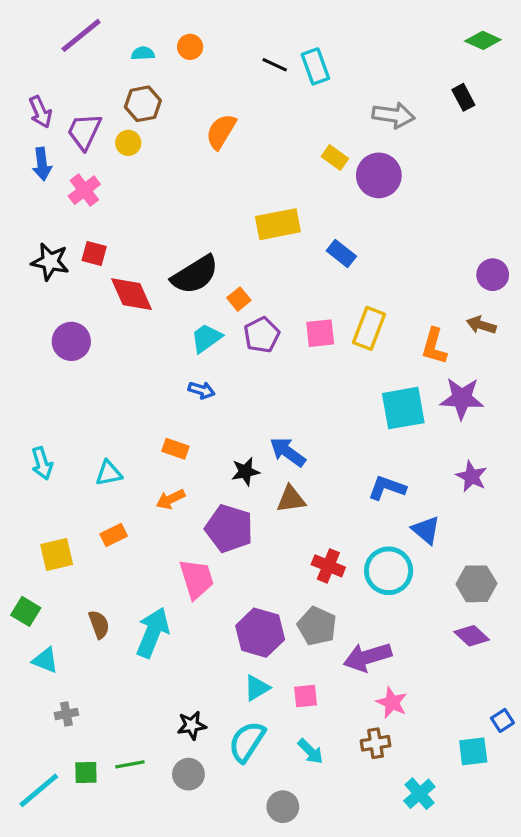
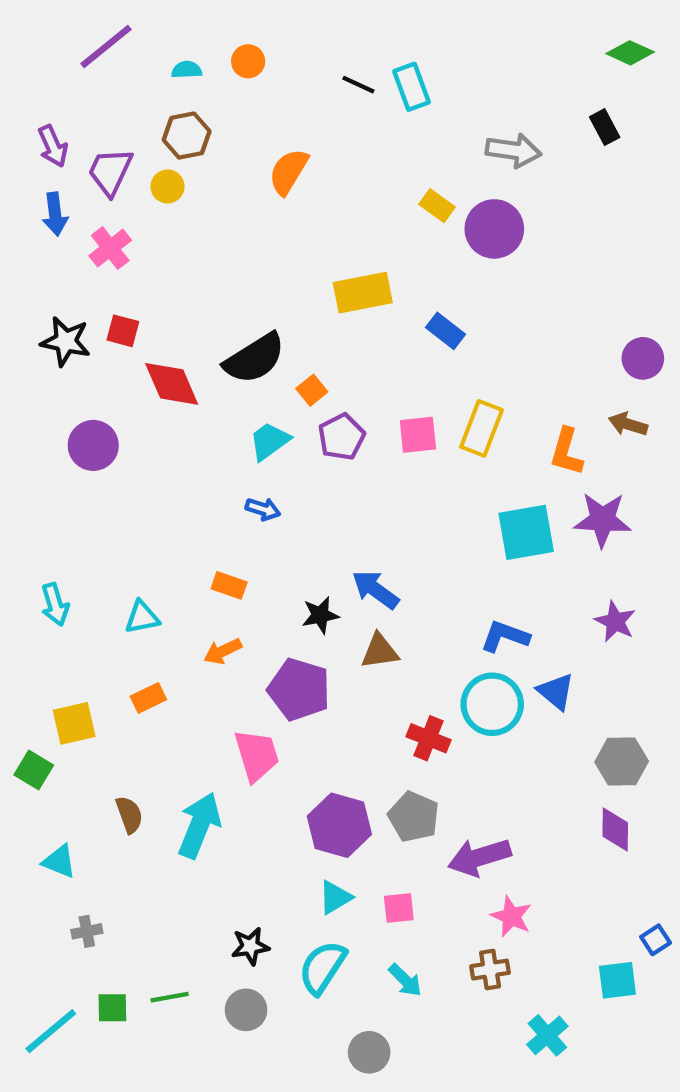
cyan circle: (389, 571) -> (492, 704), moved
green square: (26, 611) -> (34, 770), moved
purple diamond: (472, 636) -> (615, 829), turned 48

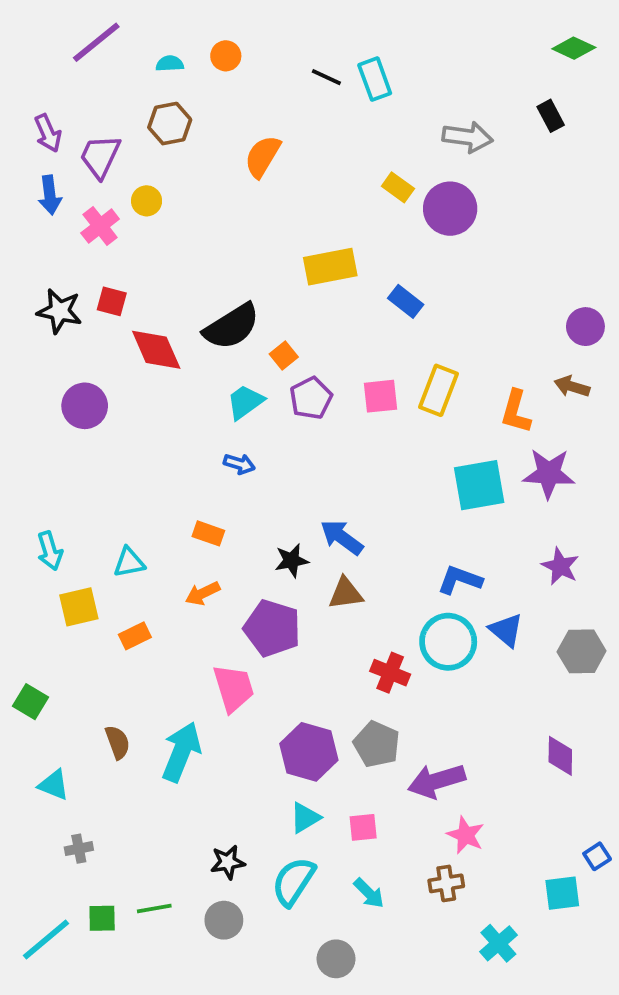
yellow circle: (167, 186) -> (147, 201), moved
yellow square: (74, 723) -> (79, 607), moved
gray hexagon: (622, 762) -> (582, 651), moved

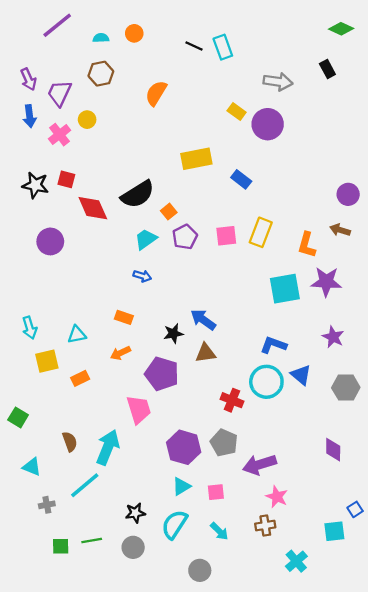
cyan line: (46, 940) -> (85, 485), moved

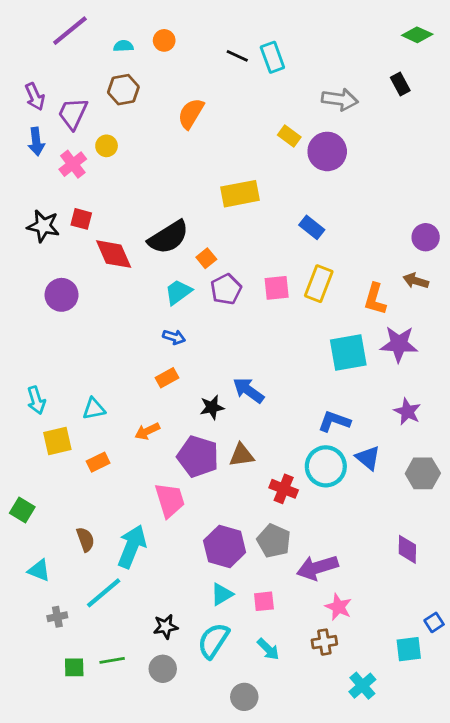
blue rectangle: (241, 179) -> (312, 227), moved
orange rectangle: (124, 317) -> (167, 378), moved, turned -48
brown triangle: (206, 353) -> (241, 455), moved

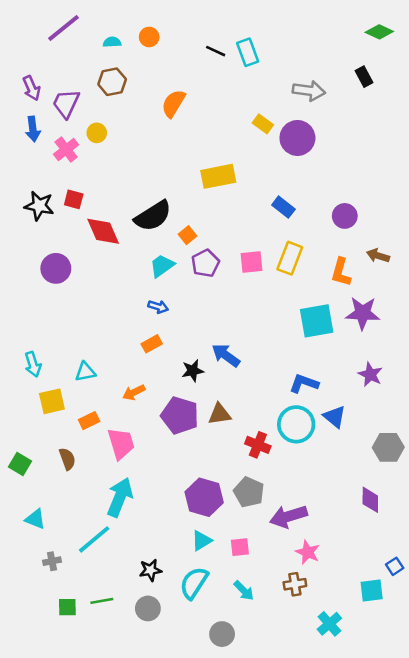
purple circle: (426, 237) -> (345, 216), moved
gray hexagon: (423, 473) -> (388, 447), moved
pink trapezoid: (170, 500) -> (121, 444), moved
brown semicircle: (85, 539) -> (67, 459), moved

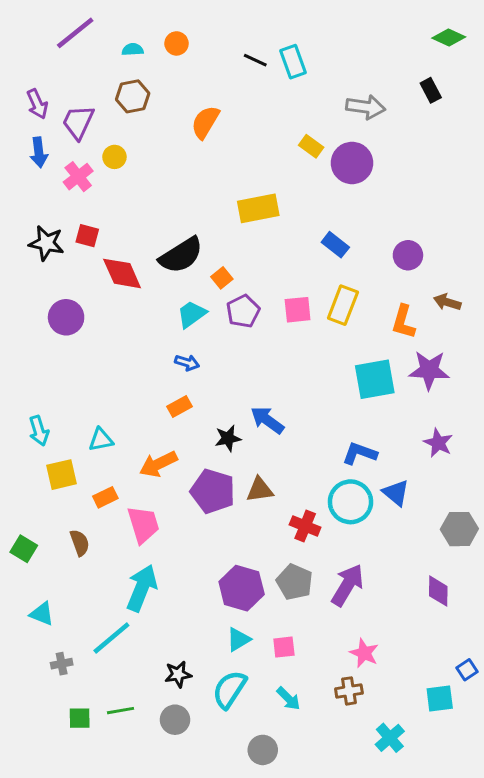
orange arrow: (134, 392) -> (158, 464), size x1.4
purple arrow: (289, 516) -> (347, 585), moved, turned 138

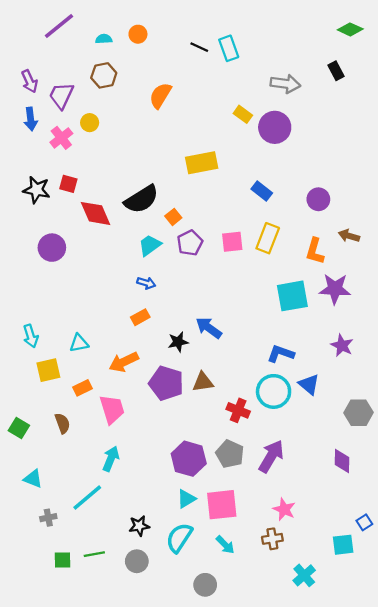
cyan arrow: (142, 588) -> (111, 459), size x0.7
pink square: (284, 647) -> (222, 505), size x1.8

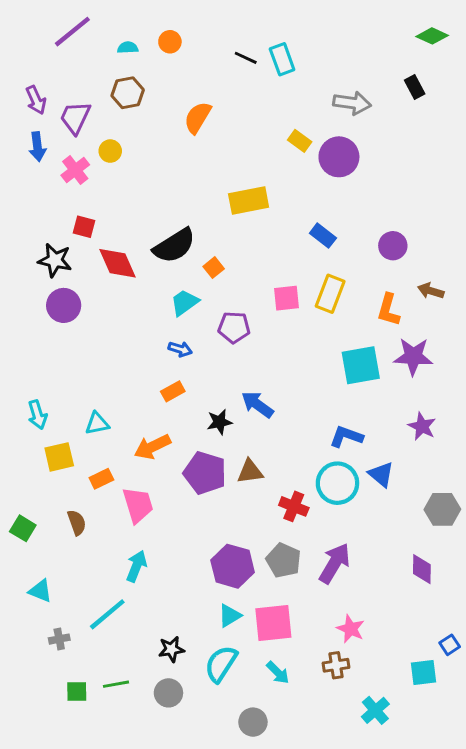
black star: (37, 190) -> (55, 260), moved
purple pentagon: (190, 243) -> (234, 327), moved, turned 30

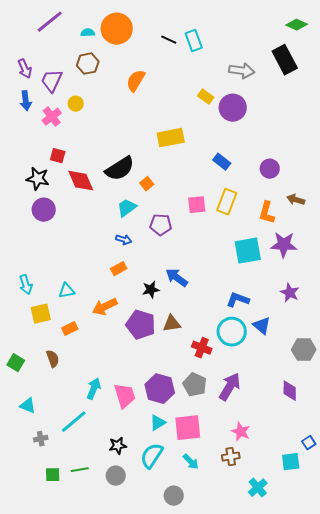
orange circle: (170, 42) -> (117, 29), size x2.0
black rectangle: (415, 87) -> (285, 60), size x1.8
pink trapezoid: (138, 505) -> (125, 396), moved

